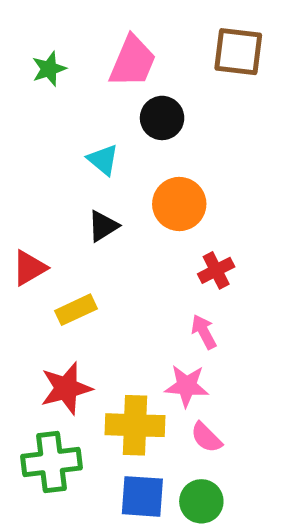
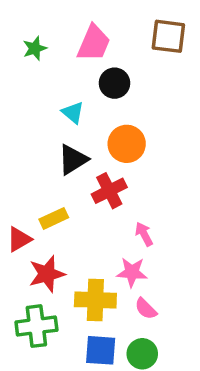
black triangle: (103, 226) -> (73, 159), size x1.4
red triangle: (29, 268) -> (19, 239), moved
red cross: (216, 270) -> (109, 191), moved, size x1.4

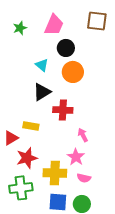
orange circle: (127, 144) -> (73, 72), moved
red cross: (109, 191) -> (63, 110), turned 30
yellow rectangle: (54, 218) -> (31, 126), turned 35
pink star: (132, 272) -> (76, 157), turned 30
pink semicircle: (146, 309) -> (84, 178), turned -32

